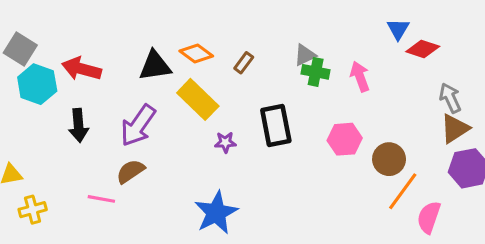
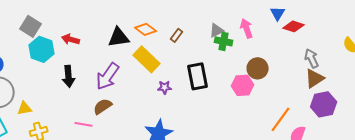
red arrow: (82, 69) -> (71, 39), size x0.7
pink arrow: (360, 77) -> (247, 28), moved
brown circle: (389, 159) -> (258, 68), moved

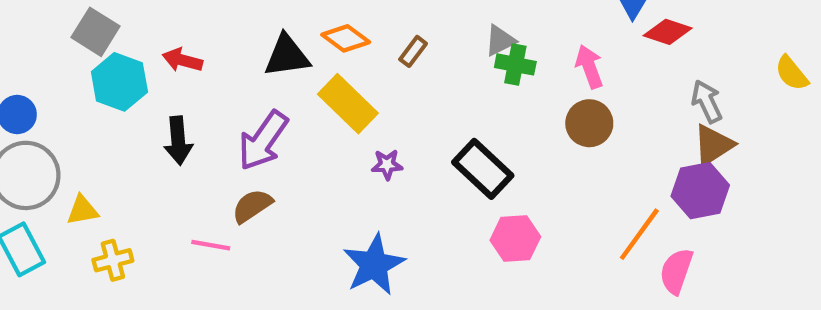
pink arrow: (247, 28) -> (589, 67), moved
black rectangle: (198, 76) -> (483, 169), moved, turned -36
pink hexagon: (243, 85) -> (515, 239), moved
purple hexagon: (324, 104) -> (700, 191), moved

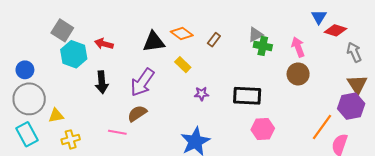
gray arrow: (707, 101) -> (354, 52), moved
yellow rectangle: (348, 104) -> (183, 65), size x0.6
brown triangle: (713, 145) -> (357, 84), turned -30
black rectangle: (483, 169) -> (247, 96), turned -40

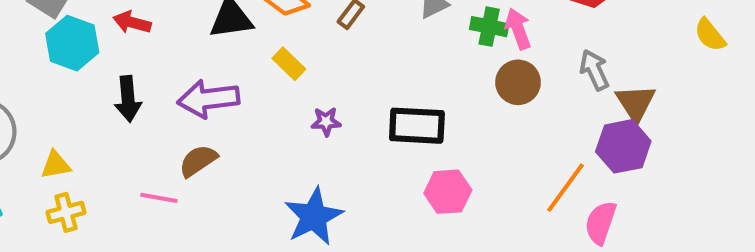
green cross: (263, 46) -> (489, 27), moved
gray arrow: (354, 52) -> (594, 70), moved
purple arrow: (142, 82) -> (208, 99), turned 48
yellow triangle: (56, 116) -> (56, 165), moved

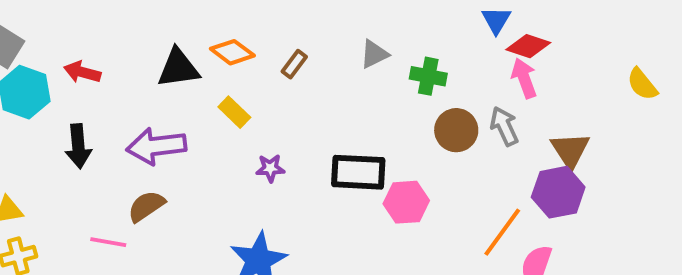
pink arrow: (518, 29) -> (524, 78), moved
gray arrow: (594, 70) -> (504, 126), moved
pink hexagon: (448, 192) -> (406, 202), moved

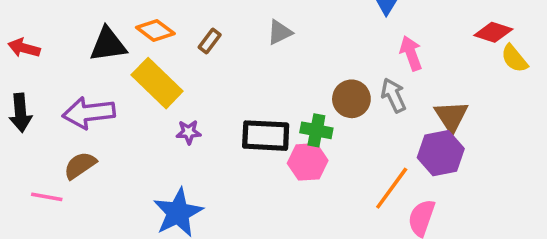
red diamond: (528, 46) -> (493, 32), moved
green cross: (428, 76) -> (316, 130), moved
yellow rectangle: (234, 112) -> (157, 83), size x1.8

